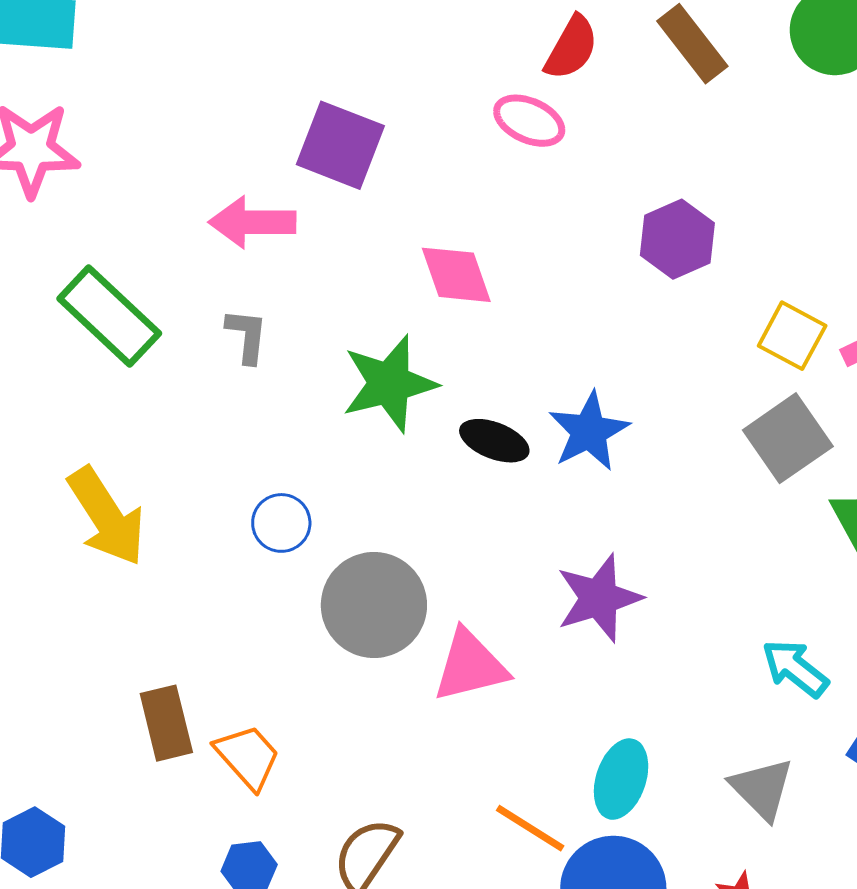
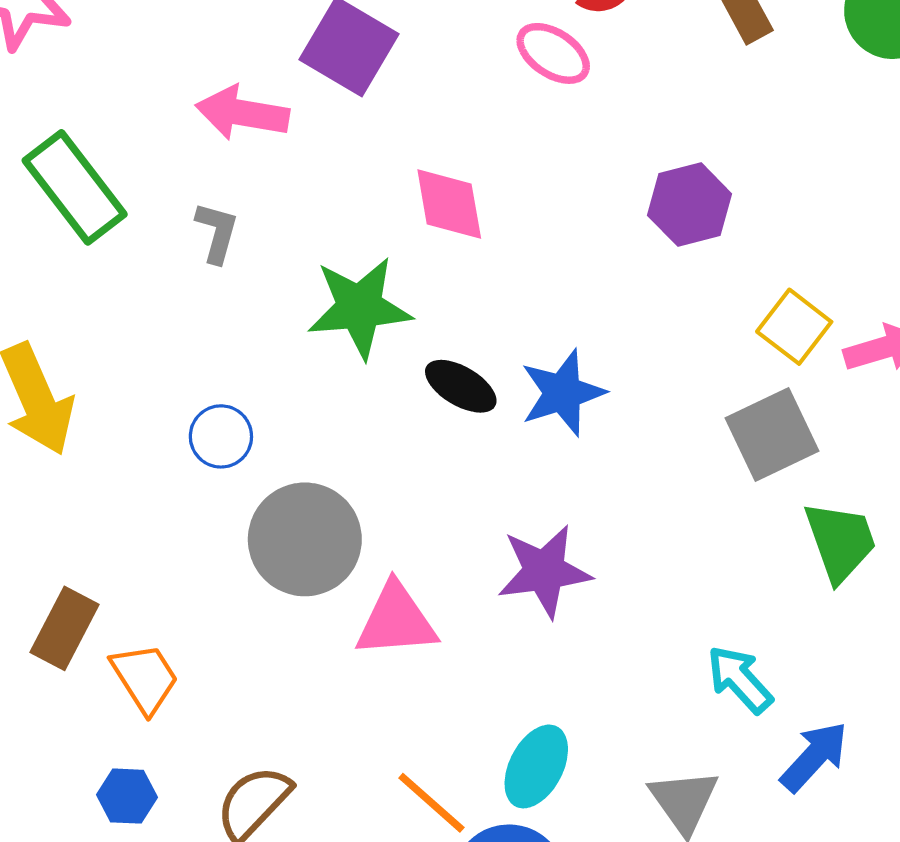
brown rectangle: (166, 723) -> (64, 628), turned 32

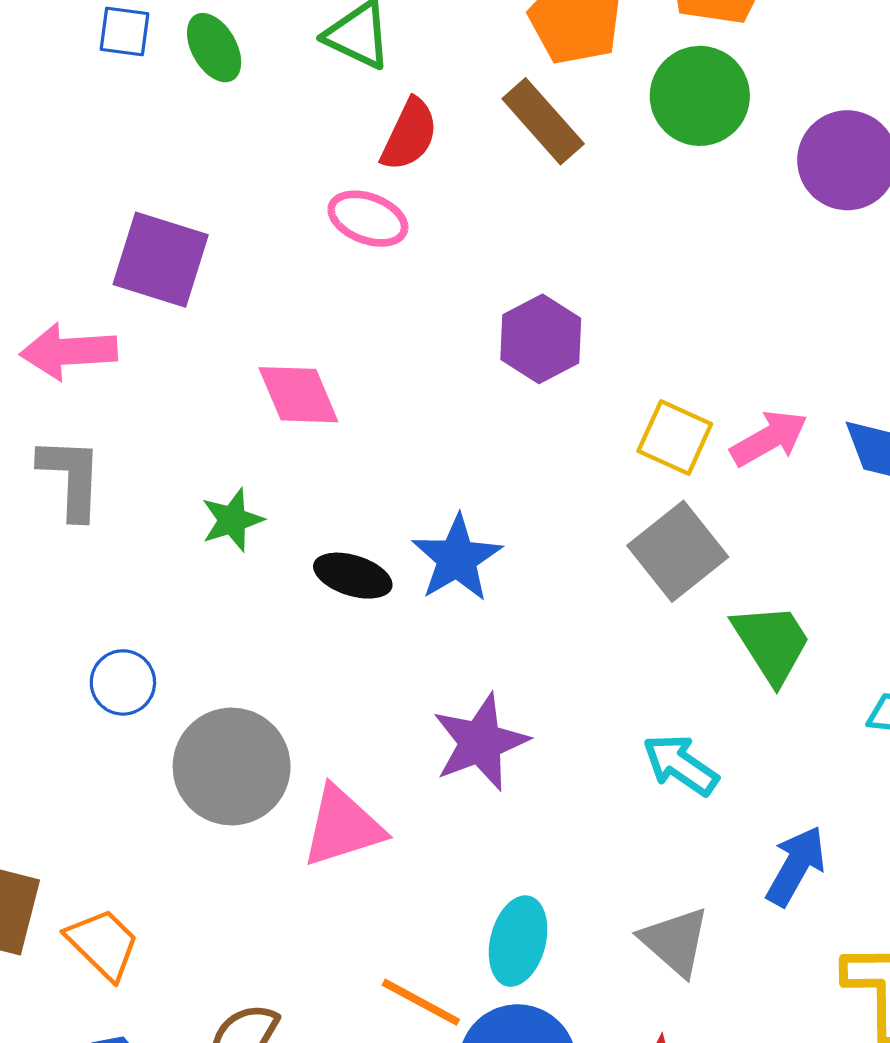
gray L-shape: (217, 232) -> (71, 478), size x1.4
green star: (359, 307) -> (232, 520), size x0.6
cyan arrow: (740, 679) -> (680, 765), moved

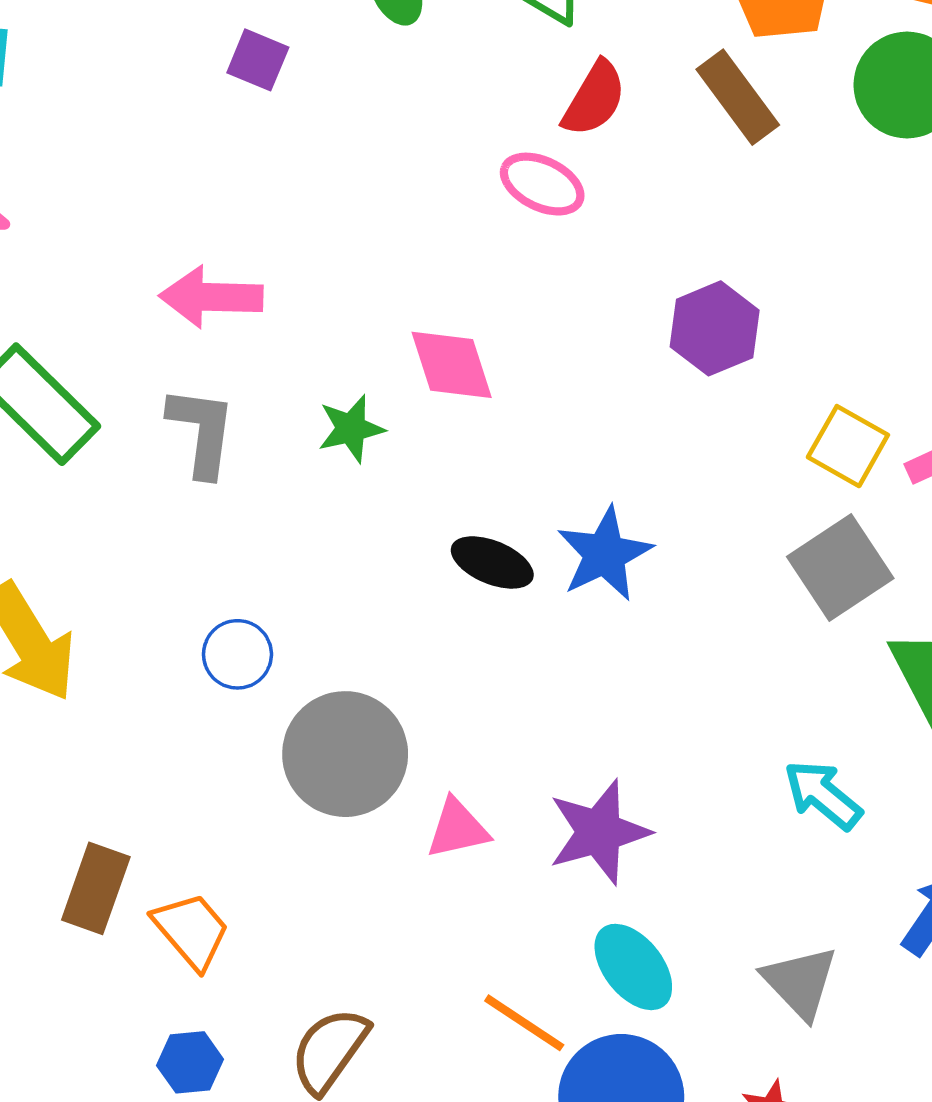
purple square: (161, 260) -> (258, 60), moved, size x0.6
green star: (232, 520) -> (351, 429), moved
purple star: (480, 742) -> (599, 832), moved
pink triangle: (343, 827) -> (458, 829), size x0.7
cyan ellipse: (518, 941) -> (633, 967), turned -58

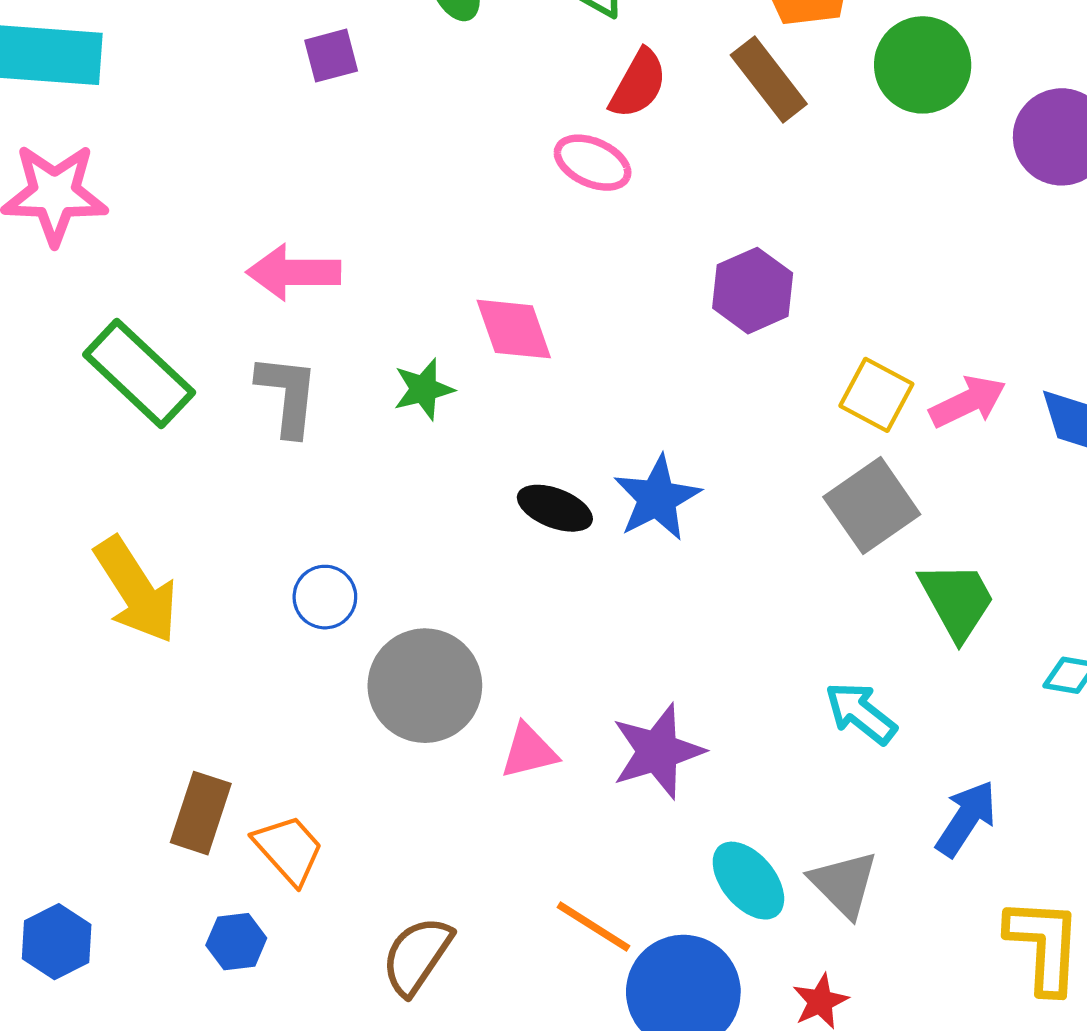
purple square: (258, 60) -> (331, 56), turned -36
cyan ellipse: (633, 967) -> (748, 881), moved
blue hexagon: (190, 1062) -> (236, 942), moved

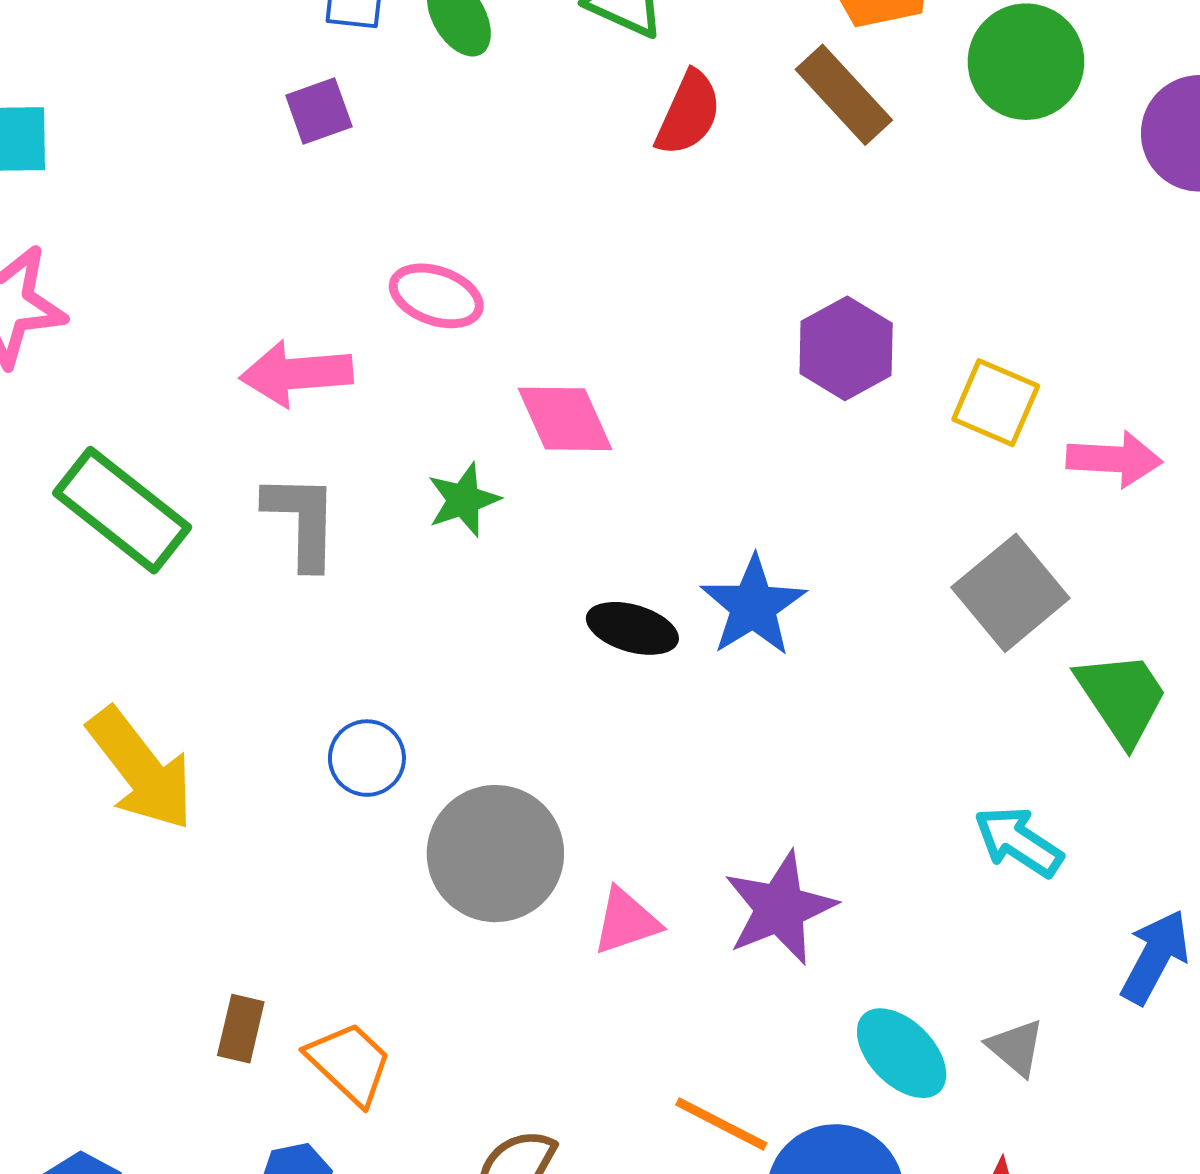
pink ellipse: (593, 163) -> (436, 296), moved
yellow square: (876, 395) -> (996, 403), moved
pink arrow: (968, 402) -> (1114, 459), turned 34
brown rectangle: (201, 813) -> (241, 1029), size x0.7
gray triangle: (844, 884) -> (1016, 1047), size x0.7

